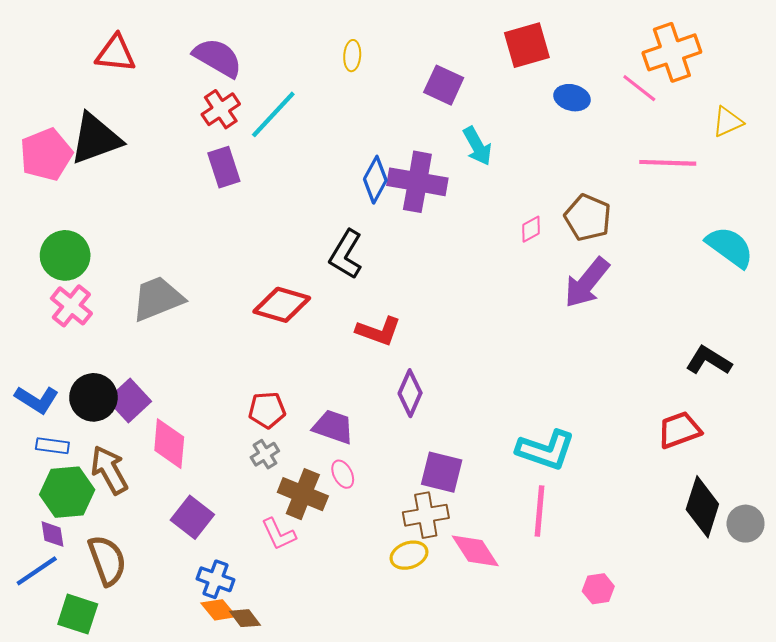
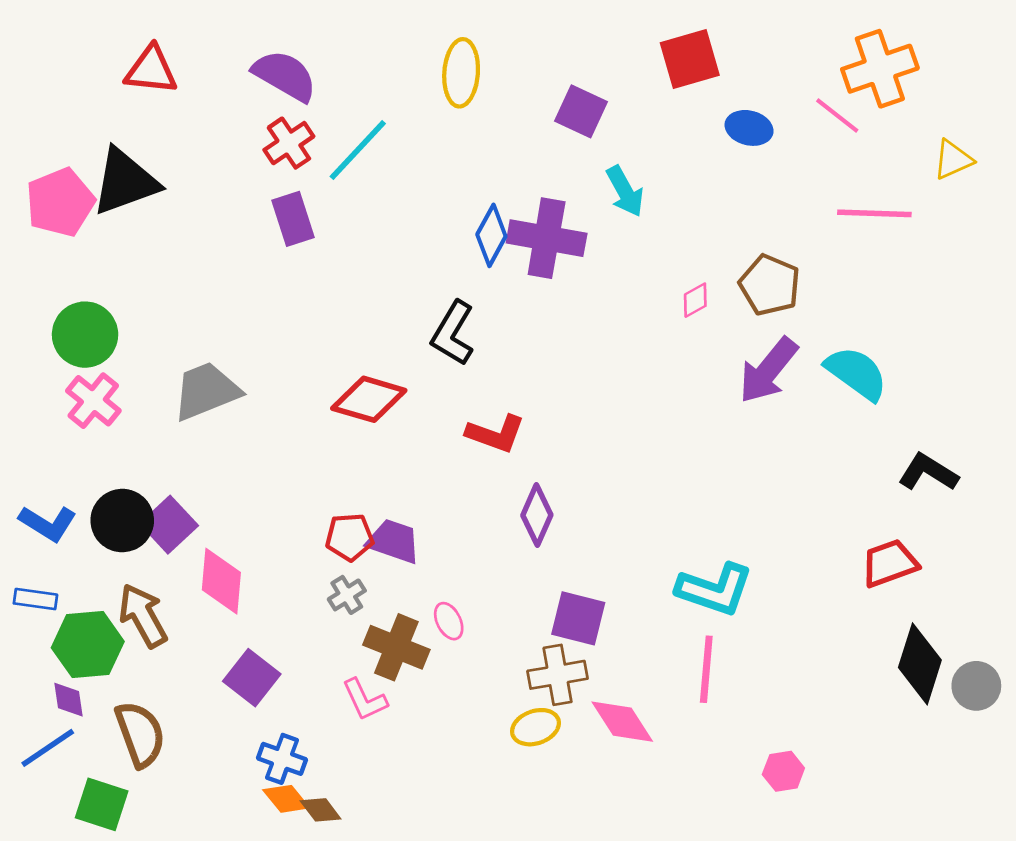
yellow ellipse: (352, 56) -> (461, 73), size x1.6
cyan semicircle: (730, 247) -> (856, 373), moved
purple trapezoid: (333, 427) -> (394, 541), moved
blue rectangle: (52, 446) -> (35, 599), moved

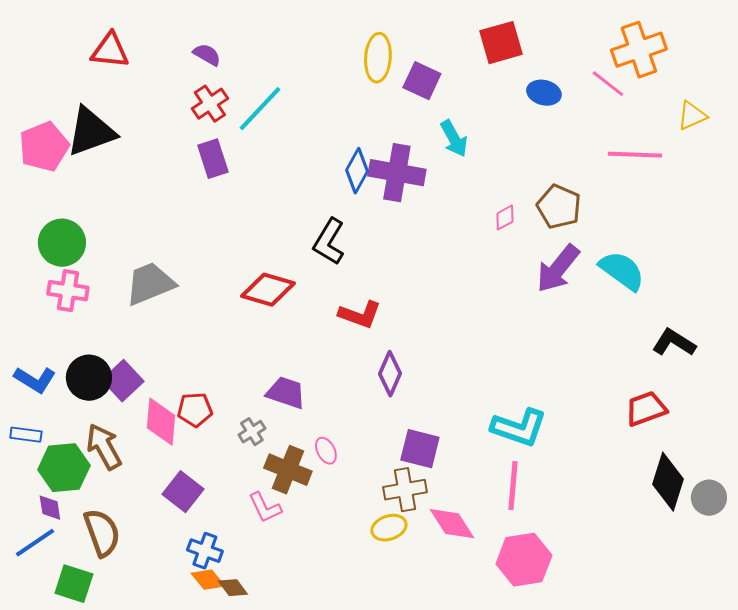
yellow ellipse: (461, 73) -> (378, 58), moved
purple semicircle: (285, 76) -> (207, 55), size x0.6
pink cross: (93, 401) -> (68, 291), turned -30
red pentagon: (350, 537) -> (195, 410), moved
pink hexagon: (783, 771) -> (524, 560), moved, size x1.8

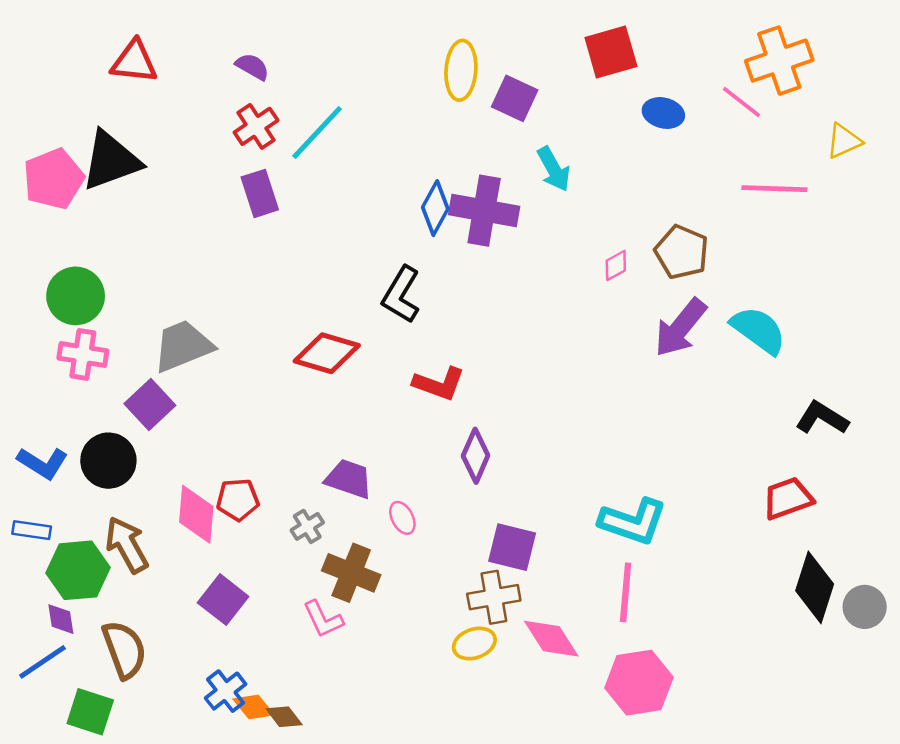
purple square: (123, 381) -> (150, 404), moved
pink ellipse: (326, 451) -> (402, 518), moved
blue cross: (205, 551) -> (226, 691), moved, turned 32

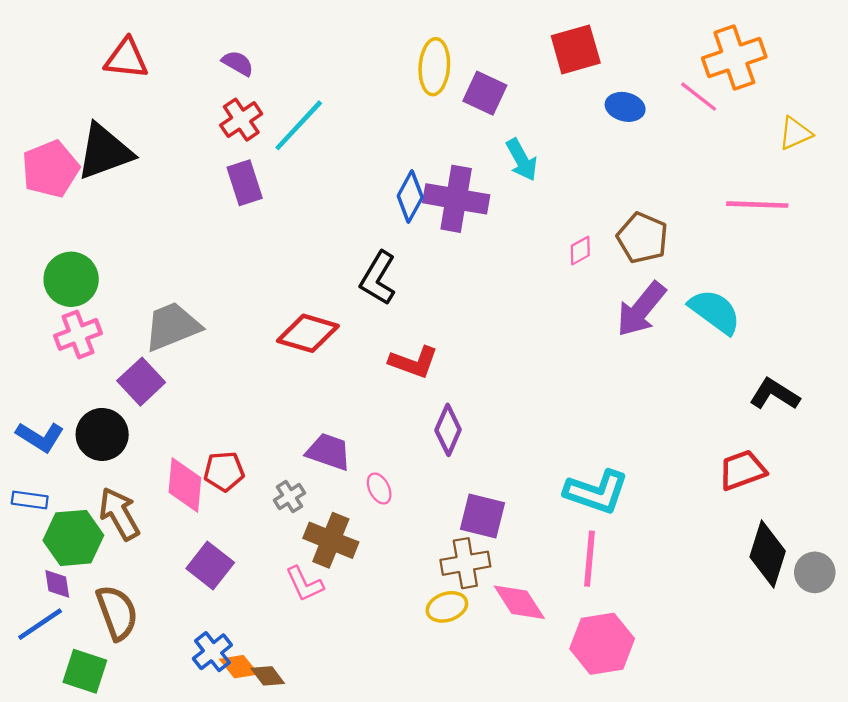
pink line: (774, 189) -> (757, 205), moved
pink cross: (83, 354) -> (78, 334), turned -30

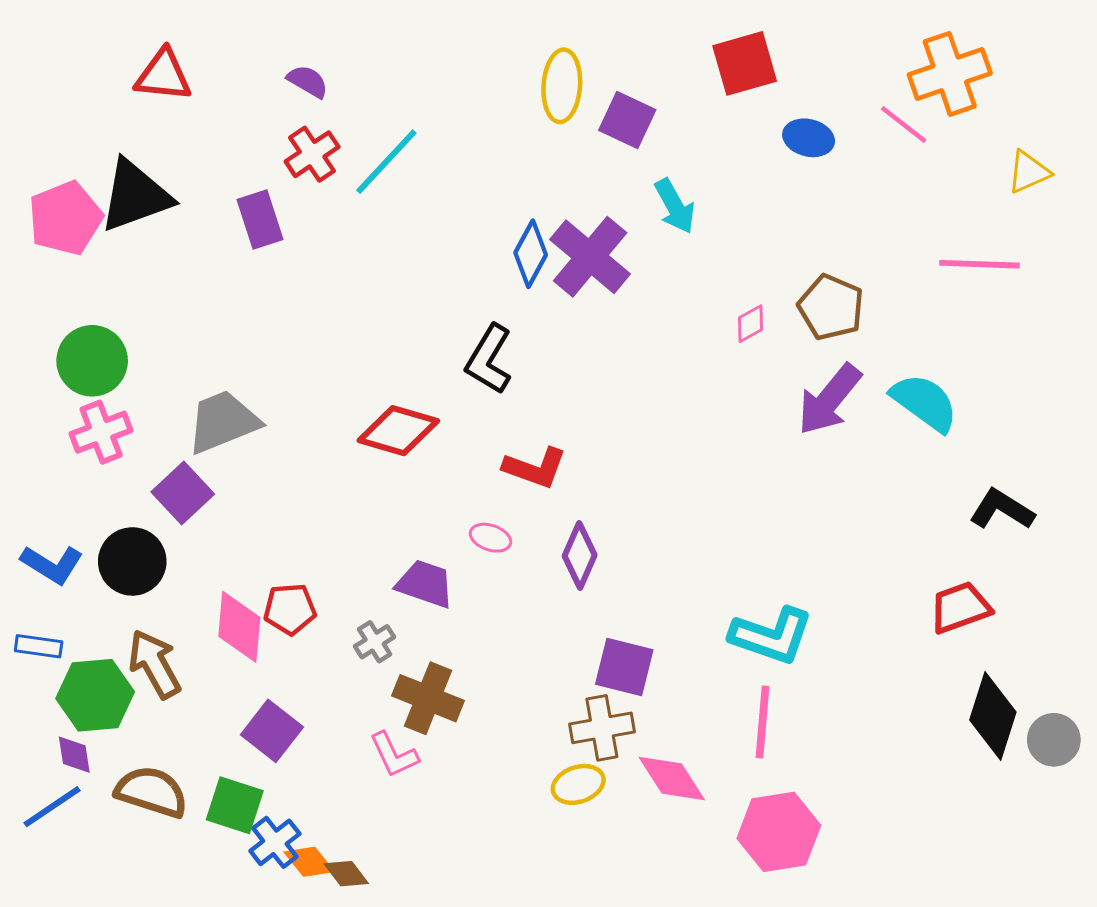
purple rectangle: (245, 183) -> (260, 220), moved
purple cross: (456, 199) -> (590, 257), turned 30
pink ellipse: (379, 488) -> (490, 538), moved, turned -44
brown semicircle: (117, 613) -> (152, 792), turned -52
green square: (85, 671) -> (235, 805), moved

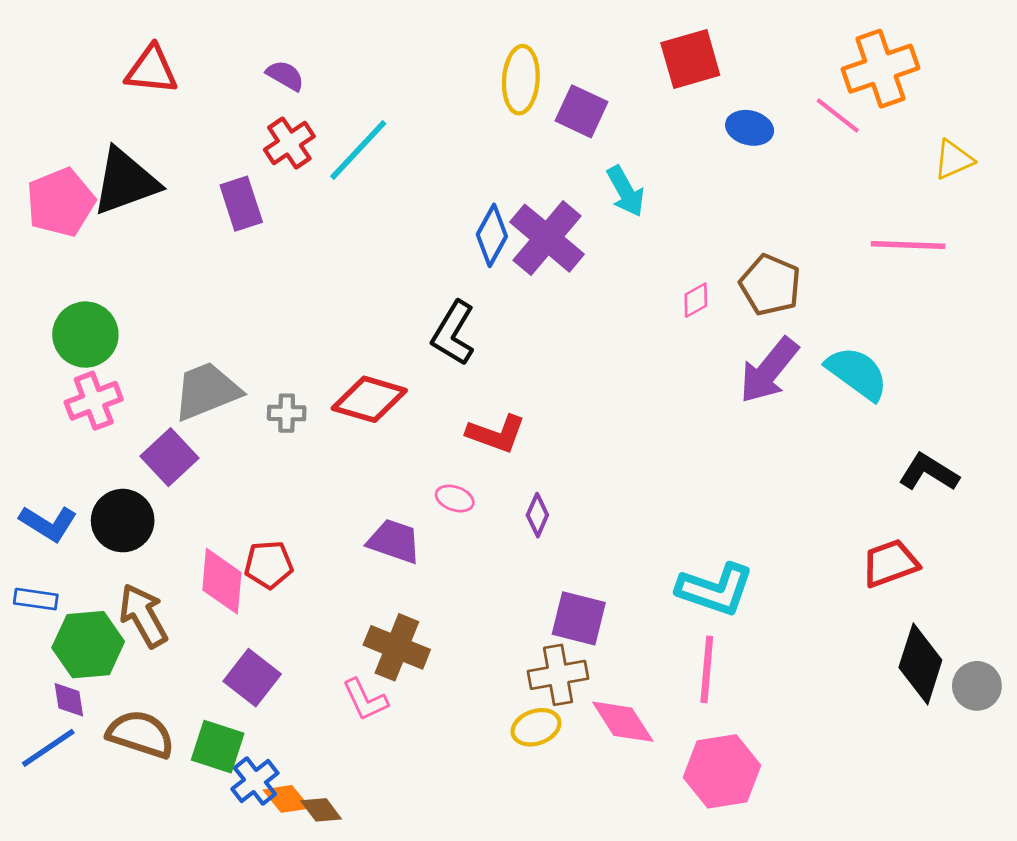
purple diamond: (580, 555) -> (537, 515), size x0.7
gray cross: (375, 642) -> (287, 413), moved, turned 33

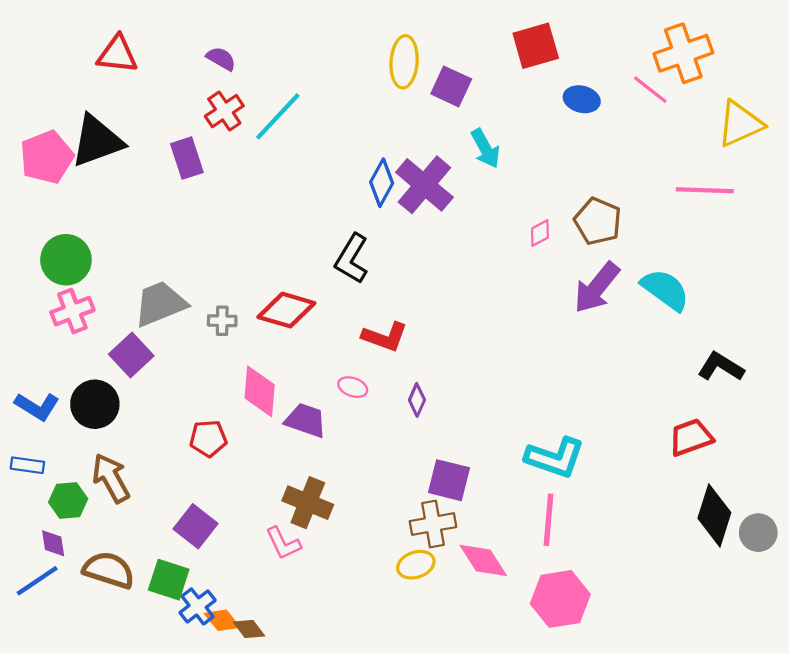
yellow triangle: (954, 160) -> (740, 124), size x1.5
pink diamond: (222, 581) -> (260, 391), moved
green hexagon: (88, 645) -> (68, 501), size x0.7

